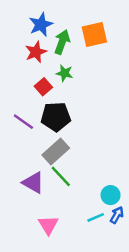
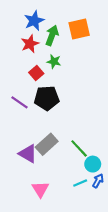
gray rectangle: (56, 152) -> (47, 144), moved
green line: (61, 176) -> (79, 148), moved

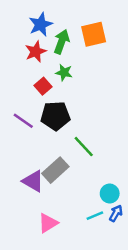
green line: (79, 148) -> (84, 147), moved
pink triangle: (40, 189) -> (48, 223), turned 30

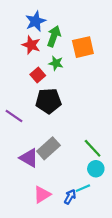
orange square: (94, 34) -> (83, 47), moved
red star: (36, 52) -> (31, 45), turned -30
purple line: (23, 121) -> (14, 116), moved
green line: (84, 147) -> (93, 148), moved
blue arrow: (116, 213) -> (70, 197), moved

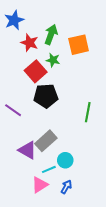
blue star: (36, 21) -> (14, 20), moved
red square: (38, 75) -> (36, 71), size x1.5
green line: (93, 148) -> (88, 112), moved, turned 54
cyan circle: (96, 169) -> (65, 160), moved
cyan line: (83, 188) -> (49, 169), moved

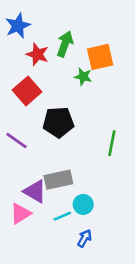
green star: (53, 60) -> (83, 77), moved
red square: (36, 71) -> (27, 91), moved
gray rectangle: (46, 141) -> (58, 180), turned 30
pink triangle: (40, 185) -> (21, 214), moved

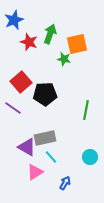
red square: (27, 91) -> (21, 82), moved
cyan circle: (83, 204) -> (90, 157), moved
pink triangle: (21, 214) -> (35, 172), moved
cyan line: (62, 216) -> (51, 157), moved, turned 72

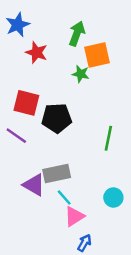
green arrow: (50, 34) -> (77, 34), moved
red square: (21, 82) -> (26, 103), turned -35
pink triangle: (35, 172) -> (74, 216), moved
blue arrow: (65, 183) -> (84, 243), moved

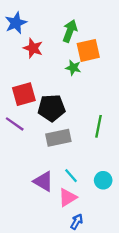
red square: (26, 103) -> (24, 94), turned -30
gray rectangle: (57, 174) -> (58, 138), moved
purple triangle: (34, 185) -> (43, 181), moved
cyan line: (64, 197) -> (71, 176), moved

